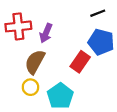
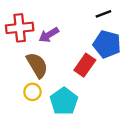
purple arrow: (46, 33) -> (49, 35), turned 36
brown semicircle: (35, 62) -> (37, 65), turned 120

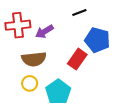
black line: (103, 14) -> (79, 12), moved
brown semicircle: (37, 65) -> (34, 59), turned 115

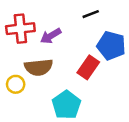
yellow circle: (30, 83) -> (16, 84), moved

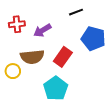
red cross: (20, 29) -> (17, 24), size x0.7
red rectangle: (88, 67) -> (63, 57), moved

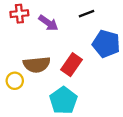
red cross: (17, 24) -> (19, 14), moved
purple arrow: (42, 30) -> (48, 23), moved, turned -114

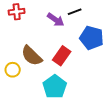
purple arrow: (48, 23) -> (56, 20), moved
brown semicircle: (37, 65) -> (32, 56), turned 50

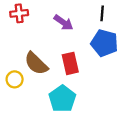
black line: (75, 12) -> (102, 13), moved, turned -64
red rectangle: (62, 56) -> (70, 63), turned -48

